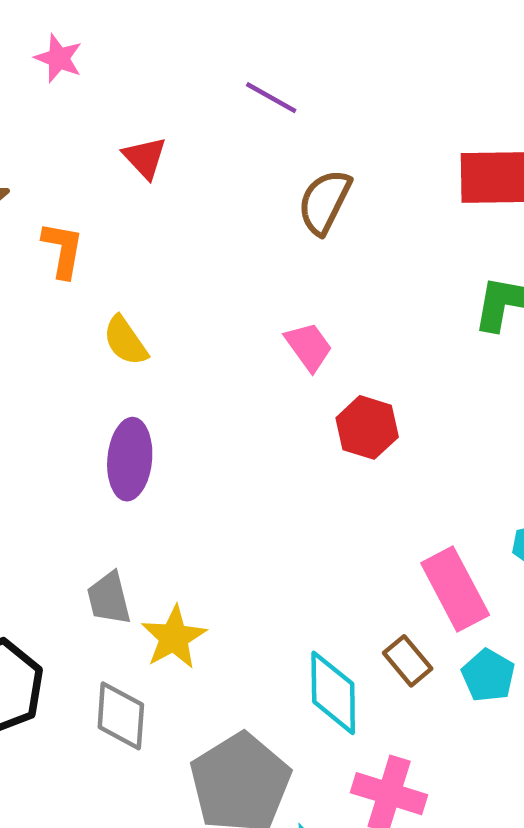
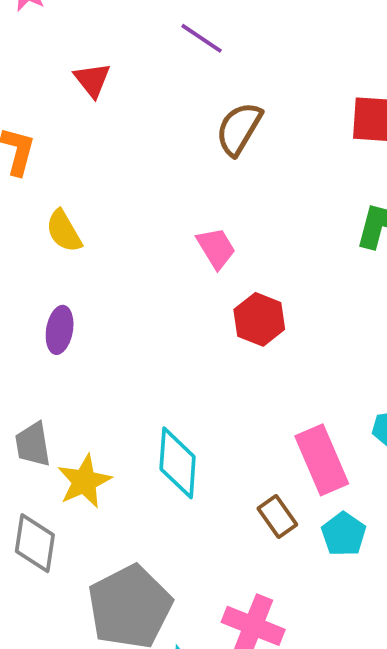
purple ellipse: (130, 459) -> (60, 330), size x0.7
cyan diamond: (333, 693) -> (178, 463), moved

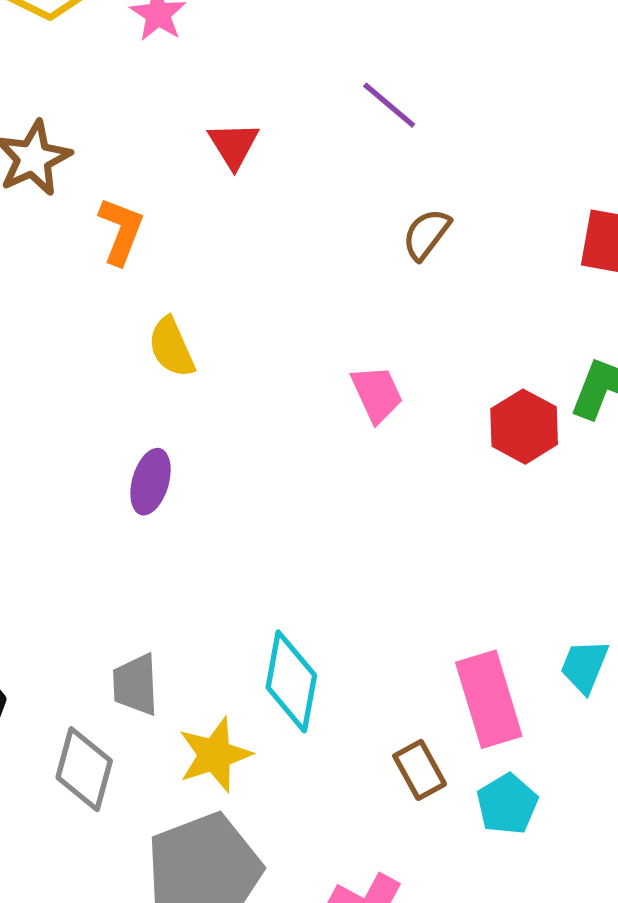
brown semicircle: (239, 129) -> (426, 234), size x0.7
red hexagon: (259, 319) -> (524, 427), moved
gray trapezoid: (33, 444) -> (136, 685), moved
yellow star: (84, 481) -> (215, 755), moved

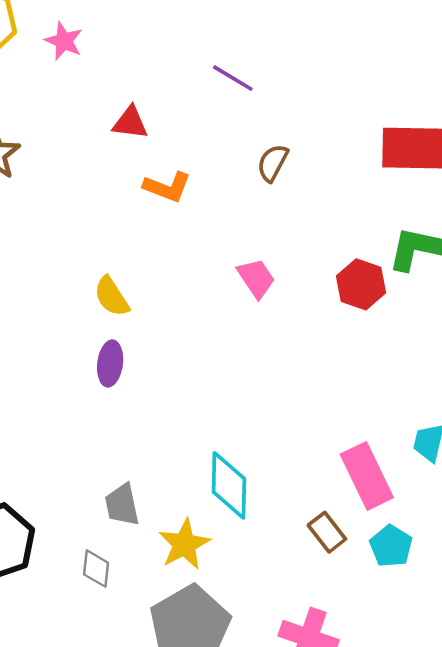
red triangle: (234, 145) -> (130, 123), turned -42
orange L-shape: (121, 231) -> (167, 187), moved, turned 99
yellow semicircle: (171, 347) -> (112, 297), moved
gray diamond: (84, 769) -> (96, 569), size x0.7

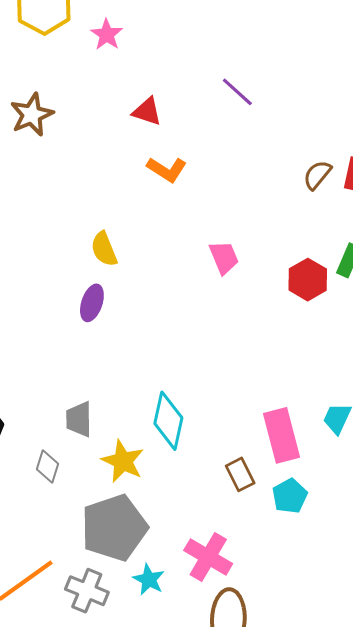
brown semicircle: (273, 163) -> (317, 175), moved
yellow star: (184, 544) -> (123, 461), turned -30

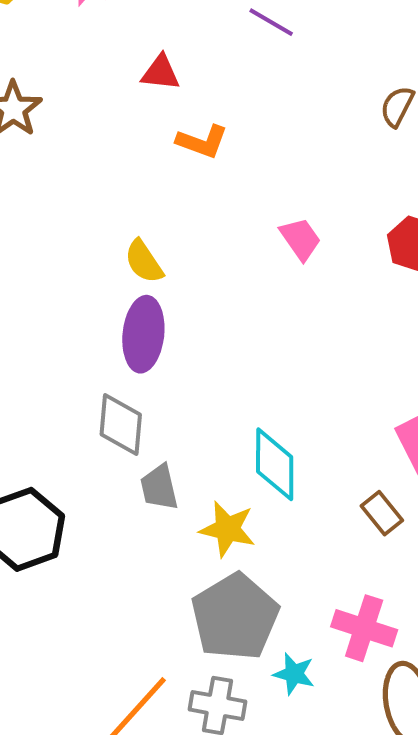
purple ellipse: (92, 303) -> (143, 334), size x1.5
gray diamond: (47, 467) -> (121, 425), moved, size x1.5

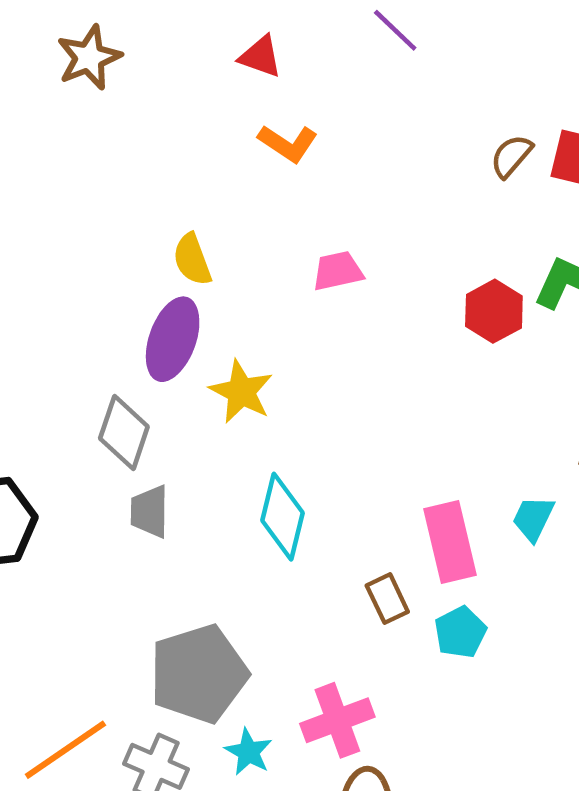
pink trapezoid: (300, 239) -> (338, 271), moved, turned -81
yellow star: (227, 529) -> (241, 392), moved
pink cross: (364, 628) -> (337, 720), turned 38

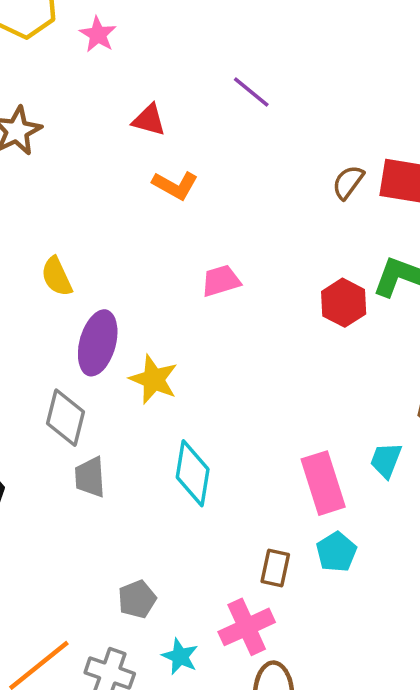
yellow semicircle: (192, 260) -> (57, 277), moved
brown rectangle: (387, 599) -> (275, 568), moved, turned 42
gray pentagon: (199, 674) -> (137, 599), size x0.5

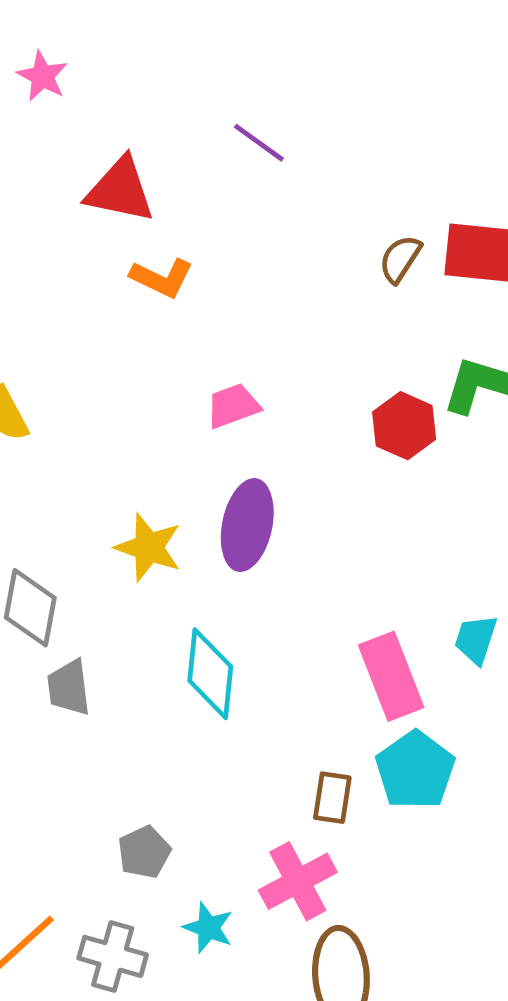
red triangle: (149, 120) -> (120, 190), size x1.5
purple ellipse: (98, 343) -> (247, 525), moved
cyan pentagon: (336, 552) -> (415, 770), size x1.4

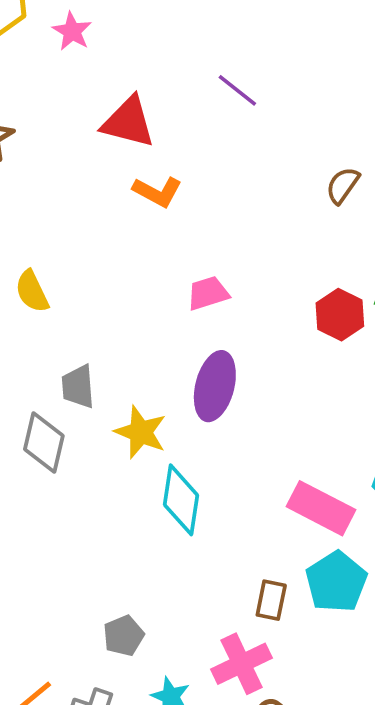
yellow star: (149, 547) -> (141, 432), moved
pink rectangle: (391, 676) -> (321, 508), turned -44
gray trapezoid: (69, 688) -> (78, 387), moved

